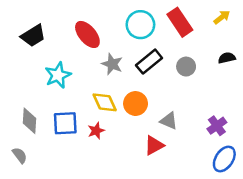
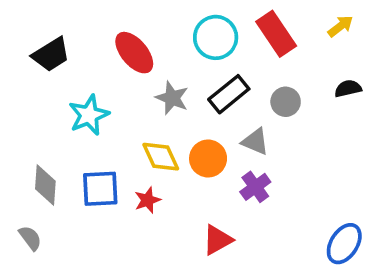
gray triangle: (169, 121) -> (255, 141), moved
purple cross: (217, 126) -> (255, 187), moved
red triangle: (154, 145) -> (217, 240), moved

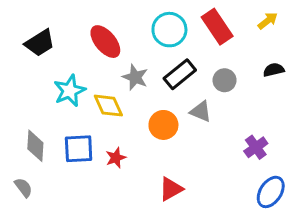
yellow diamond: (161, 157) -> (108, 106), moved
purple cross: (255, 187) -> (256, 147), moved

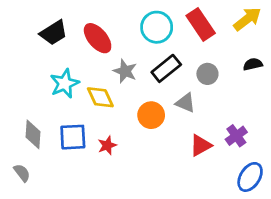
yellow arrow: (268, 21) -> (247, 19), size x1.5
black trapezoid: (40, 43) -> (54, 33), moved
red triangle: (171, 189) -> (201, 145), moved

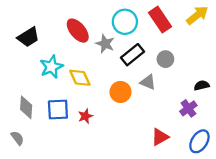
black trapezoid: (54, 33) -> (28, 37), moved
black semicircle: (253, 64) -> (202, 85), moved
gray star: (125, 71) -> (105, 44), moved
red triangle: (201, 145) -> (160, 137), moved

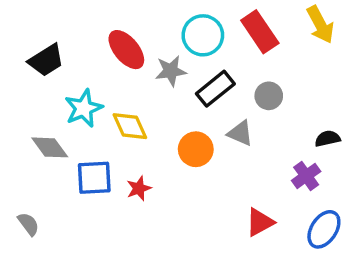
yellow arrow: (197, 15) -> (320, 25), turned 100
gray star: (105, 44) -> (171, 71), turned -30
gray diamond: (26, 107) -> (50, 147), moved, turned -40

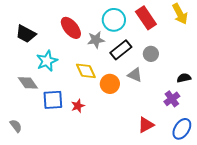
black trapezoid: (46, 60) -> (26, 34), turned 60
yellow diamond: (130, 126) -> (86, 71), moved

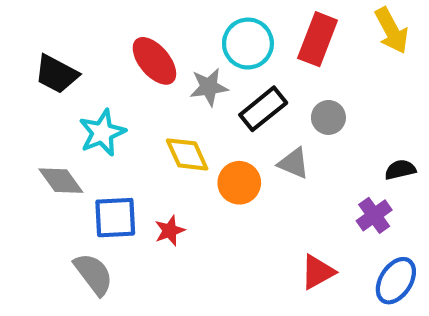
red rectangle: (146, 18) -> (318, 39), turned 55
gray semicircle: (16, 126) -> (93, 274), moved, size x1.5

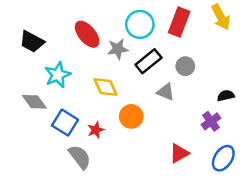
orange circle: (239, 183) -> (131, 116), moved
blue square: (115, 218) -> (65, 123), turned 35
gray semicircle: (93, 274) -> (80, 157), moved

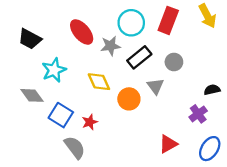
gray triangle: (166, 92) -> (155, 86), turned 30
orange circle: (131, 116) -> (129, 99), moved

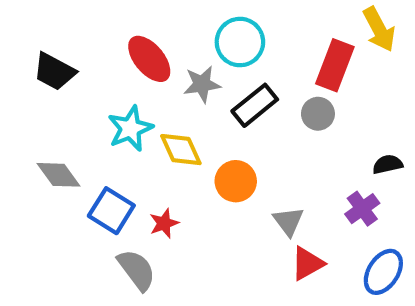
red rectangle: (168, 20) -> (335, 65), moved
cyan star: (54, 70) -> (130, 128), moved
gray triangle: (155, 86) -> (288, 221), moved

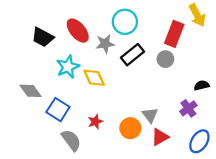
black trapezoid: (54, 72) -> (43, 37), moved
orange circle: (236, 181) -> (130, 128), moved
red star: (164, 223) -> (95, 122), moved

